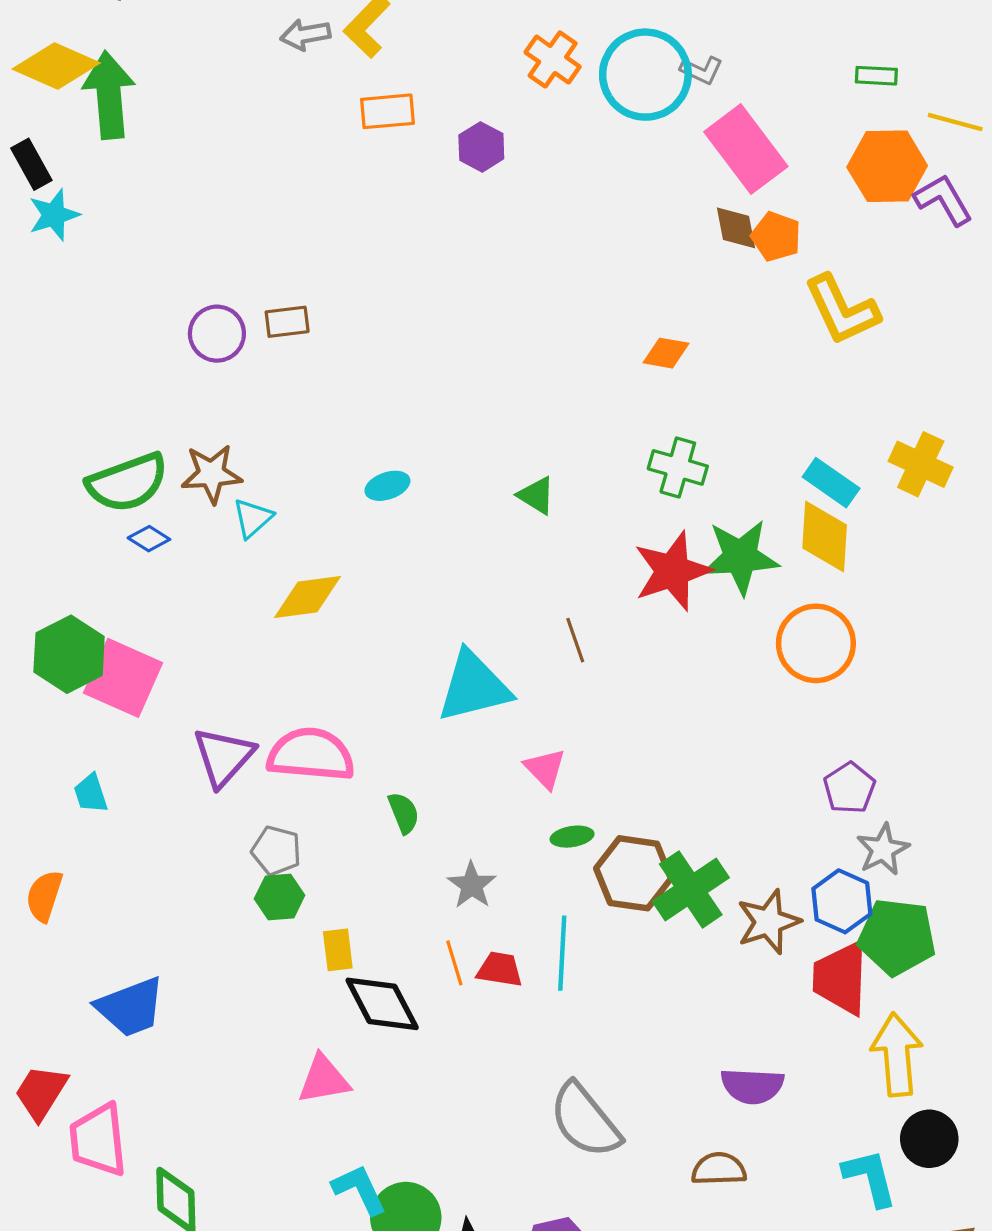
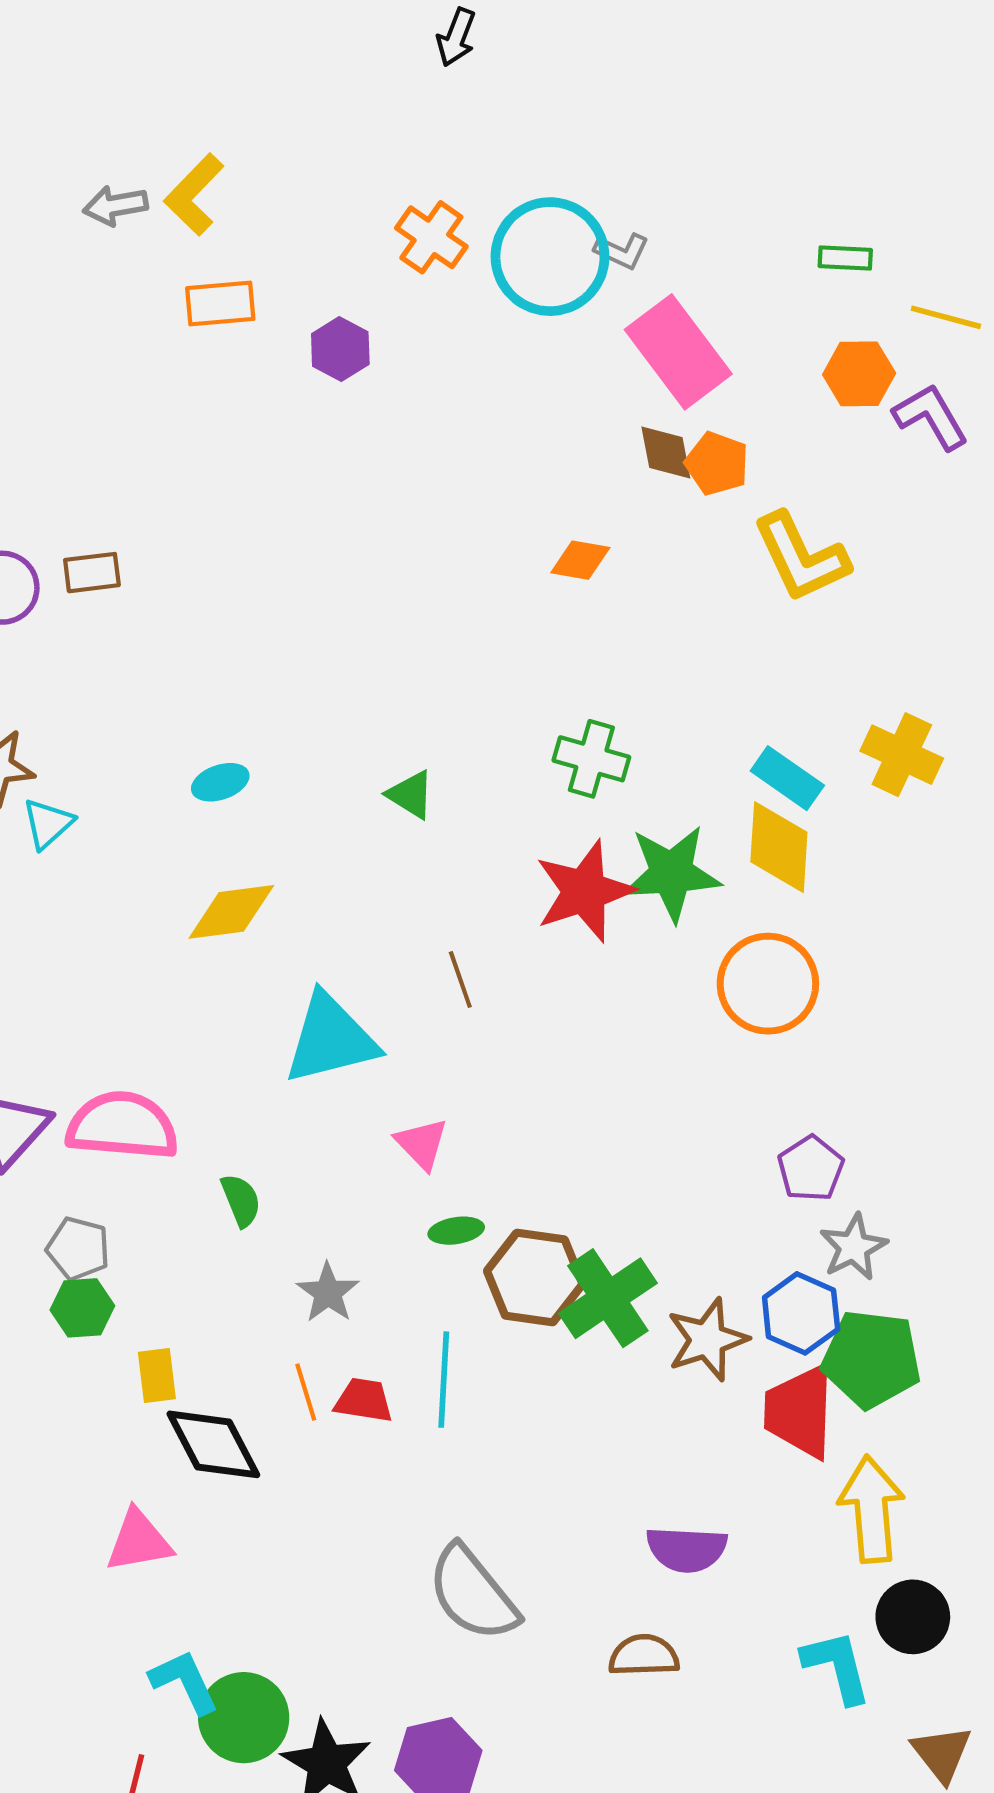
orange hexagon: (887, 166) -> (859, 374), size x0.7
orange diamond: (666, 353) -> (580, 560), moved
yellow diamond: (308, 597) -> (231, 912), moved

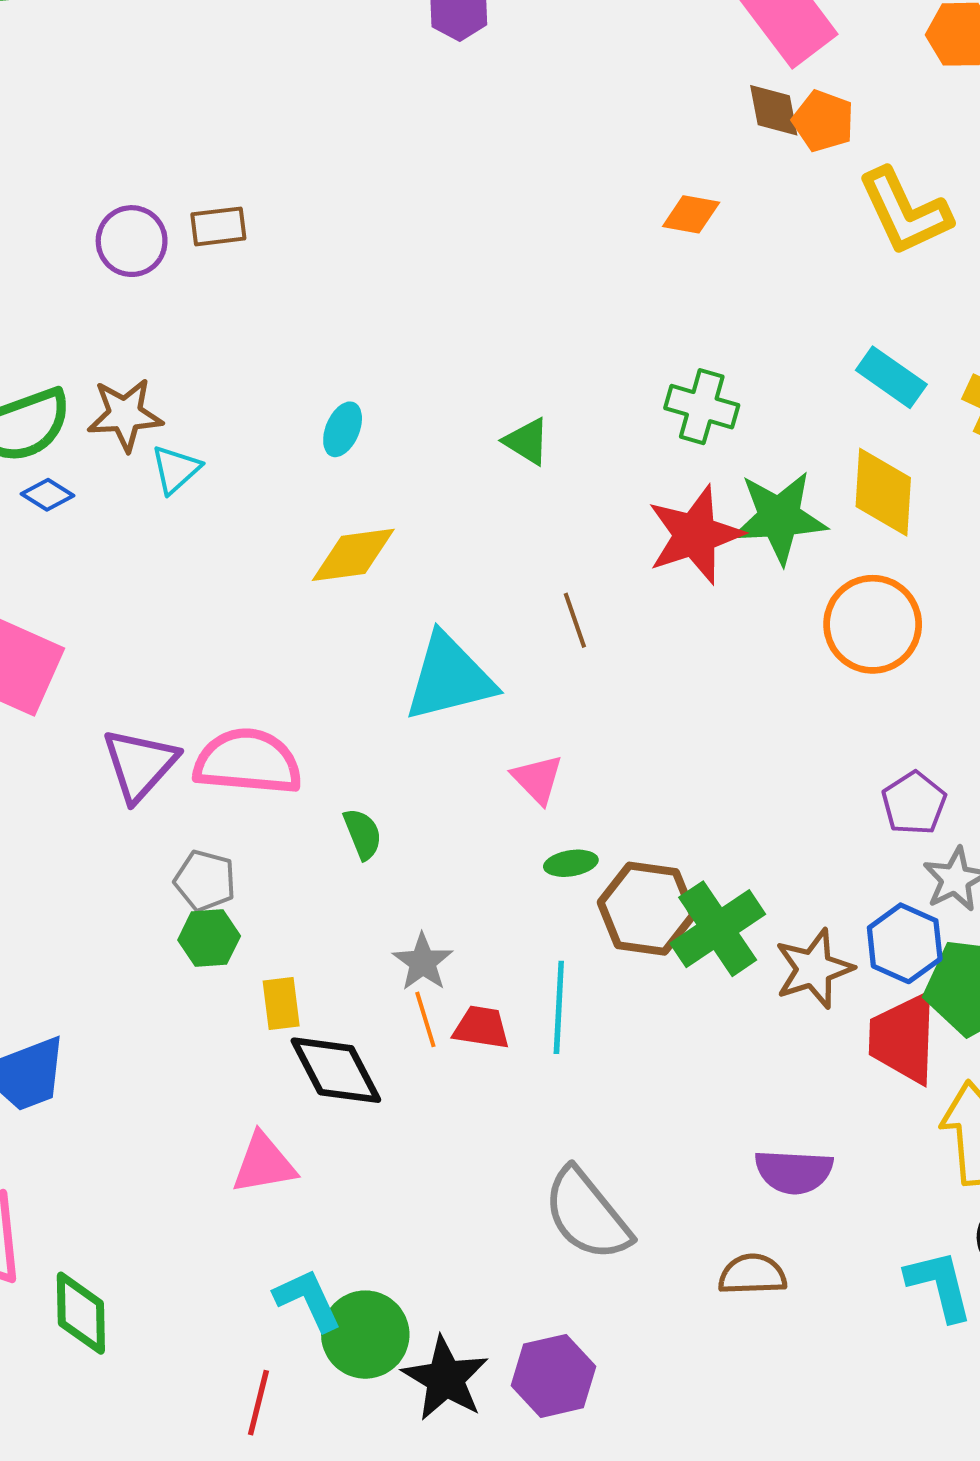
cyan rectangle: (787, 778) -> (891, 377), moved
cyan ellipse: (220, 782) -> (343, 429), turned -48
gray star: (328, 1293) -> (423, 962), moved

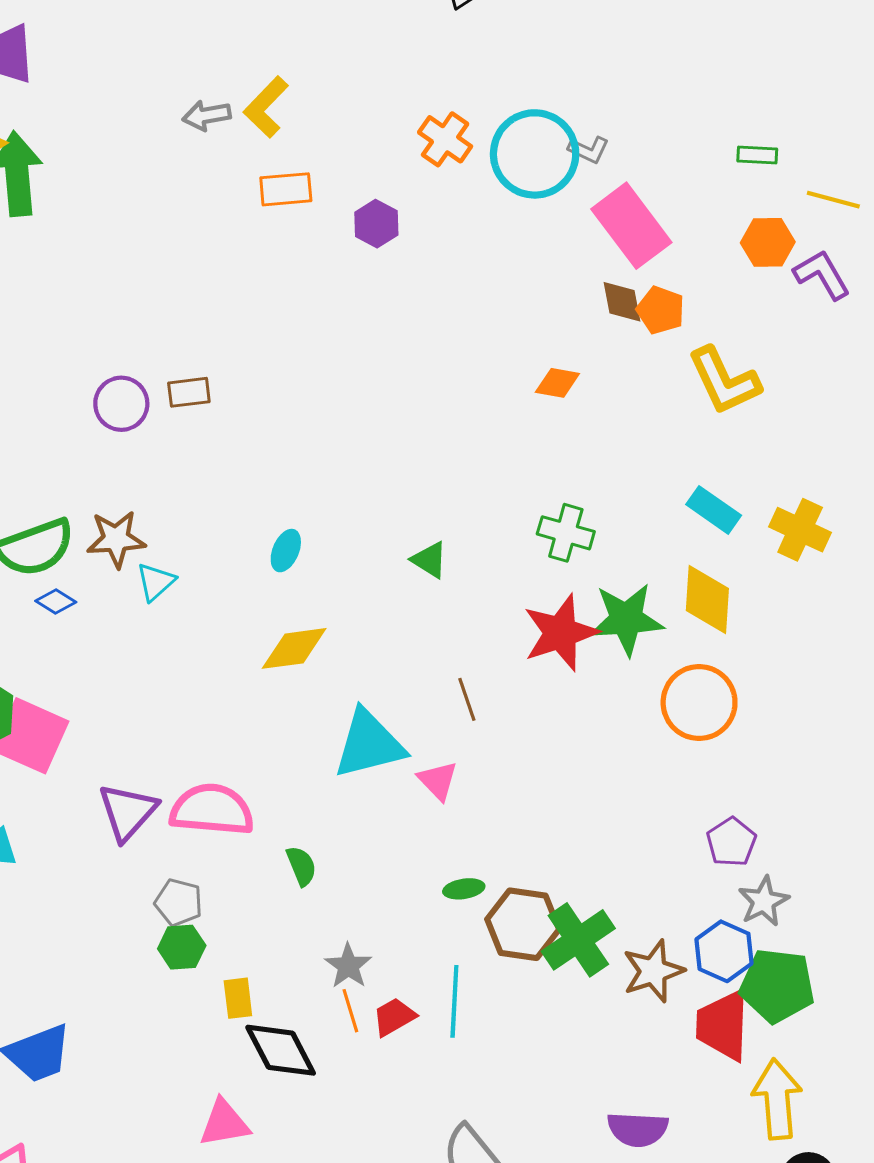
pink triangle: (537, 779) -> (438, 781), moved
red trapezoid: (481, 1027) -> (394, 1017), turned -39

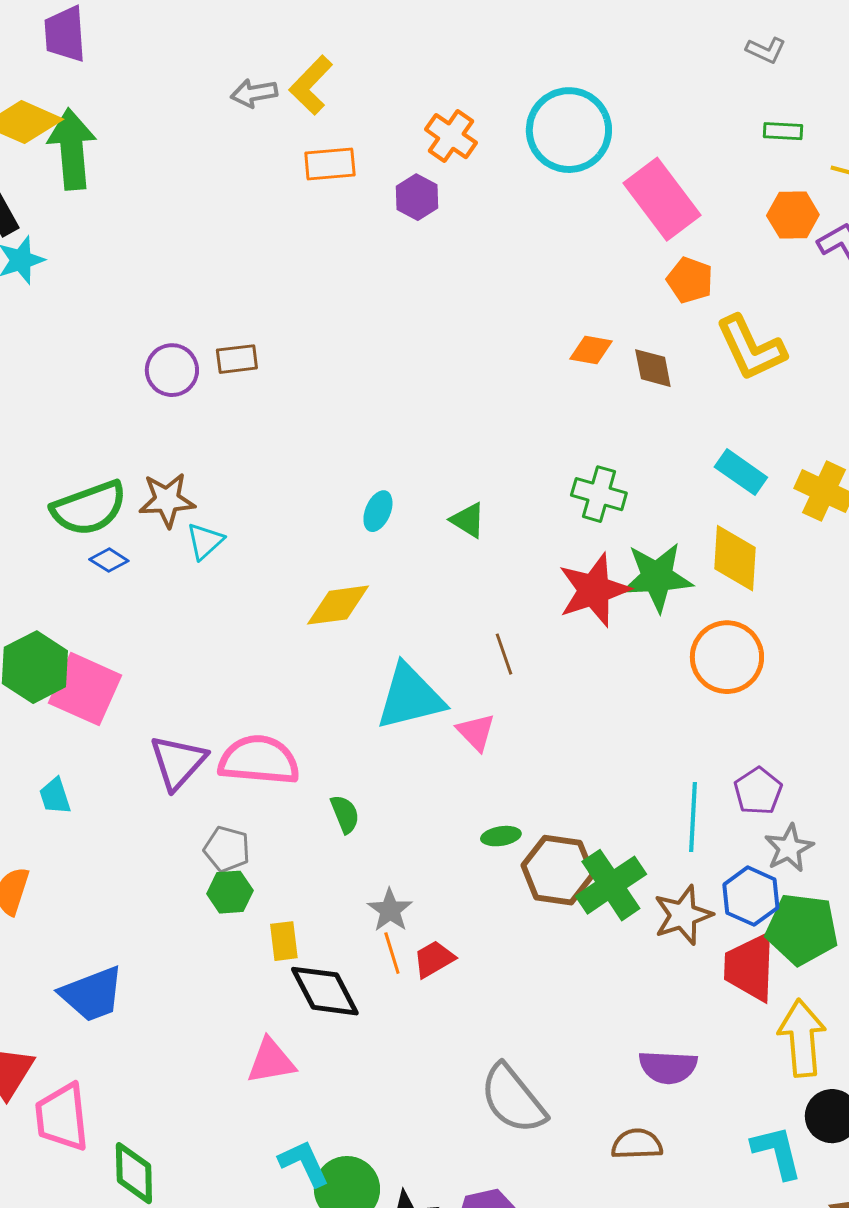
orange cross: (445, 139) -> (451, 136), moved
gray L-shape: (589, 150) -> (766, 50), moved
brown diamond: (622, 302) -> (653, 368), moved
cyan ellipse: (286, 551) -> (378, 511), moved
cyan line: (454, 1001) -> (693, 817), moved

